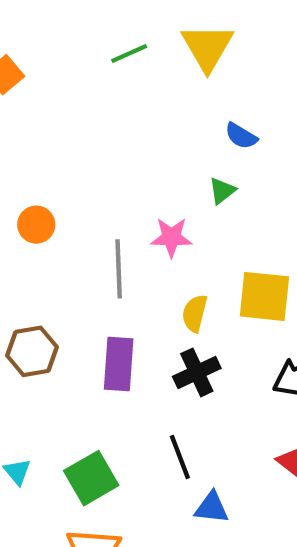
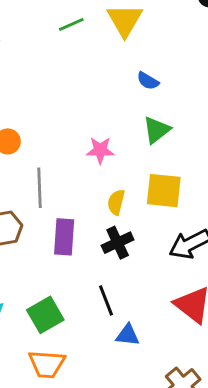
green triangle: (222, 191) -> (157, 130), moved, size x1.5
gray line: (119, 269) -> (39, 188), moved

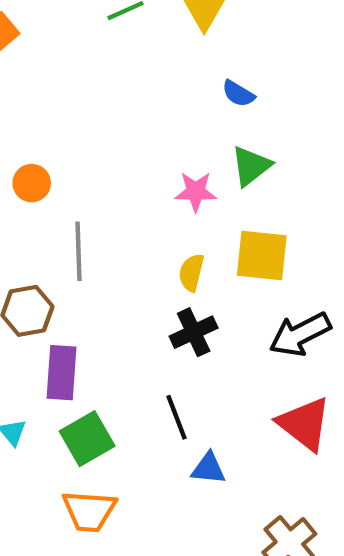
pink star: (100, 150) -> (196, 192), moved
purple rectangle: (64, 237) -> (62, 373), moved

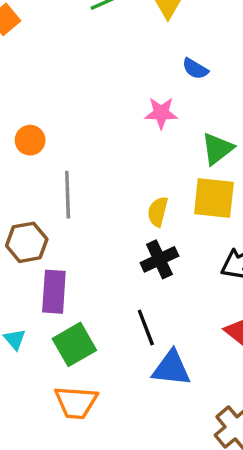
green triangle: (251, 166) -> (217, 149), moved
pink star: (196, 192) -> (161, 113), moved
blue triangle: (208, 468) -> (171, 368), size x1.4

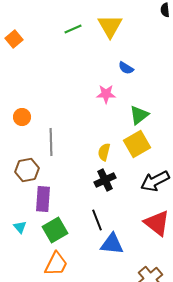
orange circle: (30, 140) -> (22, 117), moved
yellow square: (214, 198) -> (137, 144), turned -36
orange trapezoid: (76, 402) -> (56, 264), turned -68

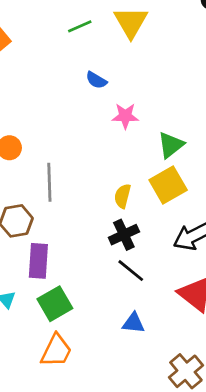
blue semicircle: (126, 68) -> (96, 80), moved
black line: (97, 220) -> (131, 271), moved, turned -30
blue triangle: (112, 244) -> (134, 323), size x0.7

